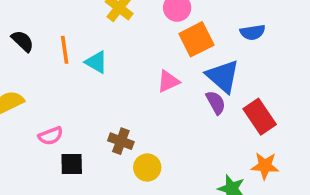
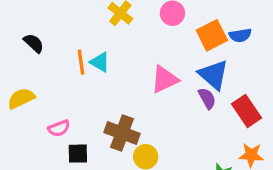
orange square: (196, 39) -> (212, 35), moved
orange line: (65, 50) -> (81, 62), moved
pink triangle: (168, 81) -> (165, 79), size x1.4
brown cross: (121, 141) -> (122, 133), size x1.5

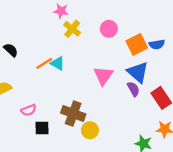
orange line: (81, 62) -> (44, 63), turned 66
pink triangle: (165, 79) -> (103, 76), turned -30

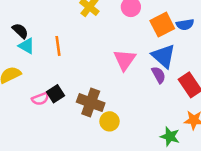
orange line: (44, 63) -> (58, 46), turned -66
cyan triangle: (58, 63) -> (27, 46), moved
black square: (42, 128) -> (55, 94), moved, turned -32

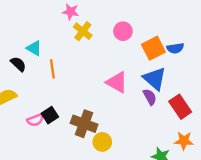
black semicircle: (20, 31) -> (18, 64), moved
cyan triangle: (27, 46) -> (34, 48), moved
pink triangle: (125, 60) -> (117, 82), turned -35

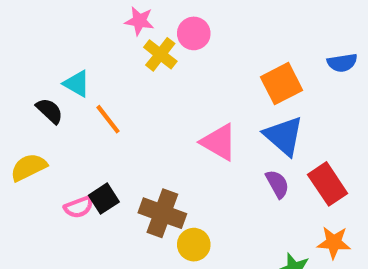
pink circle: (123, 31) -> (194, 33), moved
blue semicircle: (175, 48) -> (342, 63), moved
orange line: (52, 69) -> (108, 119), turned -30
purple semicircle: (150, 97) -> (277, 184), moved

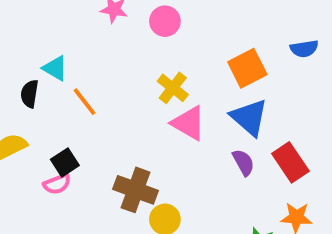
yellow cross: (160, 54) -> (173, 88), moved
black semicircle: (50, 111) -> (30, 94), turned -124
black square: (104, 199) -> (65, 162), moved

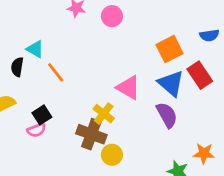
yellow cross: (173, 88) -> (104, 114), moved
purple semicircle: (243, 162) -> (167, 115), size x1.4
red rectangle: (290, 162) -> (200, 75), moved

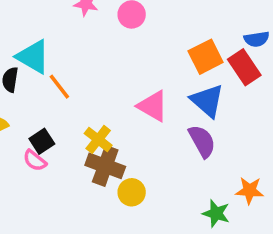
cyan triangle: (35, 49) -> (33, 57), size x1.5
red rectangle: (200, 75) -> (244, 67), moved
yellow cross: (104, 114) -> (98, 139), moved
pink semicircle: (36, 130) -> (35, 161), turned 60

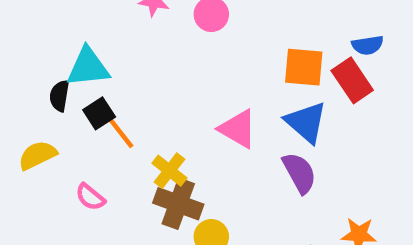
cyan triangle: (33, 57) -> (88, 67), turned -36
orange square: (206, 57) -> (304, 67), turned 32
orange line: (59, 87) -> (121, 133), moved
black square: (42, 141) -> (99, 113), moved

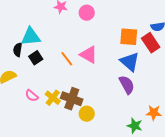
pink triangle: (238, 129) -> (89, 55), moved
orange line: (121, 133) -> (67, 59), moved
yellow cross: (169, 171) -> (53, 98), moved

